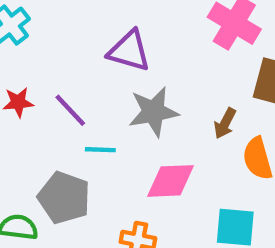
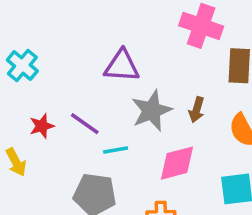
brown arrow: (225, 123) -> (197, 110), moved

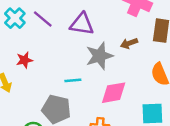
brown arrow: (197, 110) -> (129, 43), moved, turned 49
purple line: (85, 124) -> (43, 19), moved

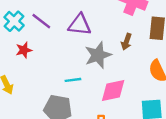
brown arrow: (129, 43) -> (126, 42), turned -49
red star: (24, 60) -> (24, 50), moved

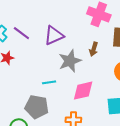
purple triangle: (80, 25) -> (54, 35), turned -30

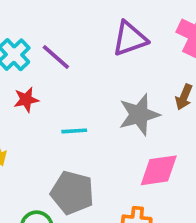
purple triangle: (54, 35) -> (130, 39), moved
cyan line: (49, 82) -> (74, 131), moved

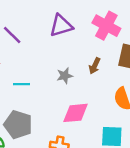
gray star: (139, 115) -> (65, 76), size x0.6

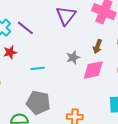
purple triangle: (61, 26) -> (66, 16), turned -30
pink diamond: (76, 113) -> (93, 70), moved

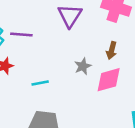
purple line: (25, 28) -> (21, 35), turned -30

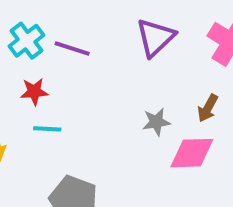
cyan line: (40, 83) -> (47, 129), moved

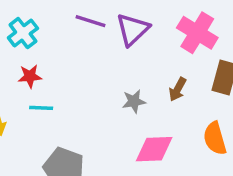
purple line: (72, 49) -> (91, 21), moved
pink diamond: (192, 153) -> (154, 149), moved

